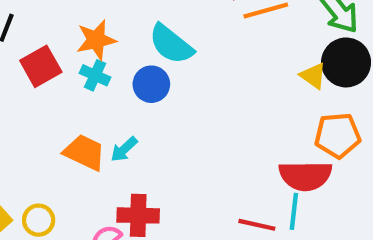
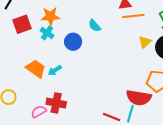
cyan semicircle: (171, 44) -> (95, 26), moved, size x0.6
yellow triangle: (313, 76) -> (145, 42), moved, turned 32

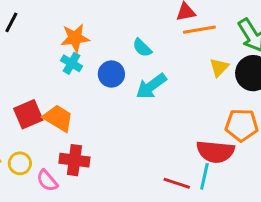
red square: (22, 24) -> (28, 114), moved
cyan arrow: (55, 70) -> (151, 86), moved, size x1.5
red cross: (56, 103) -> (74, 160), moved
pink semicircle: (39, 112) -> (47, 181), moved, turned -98

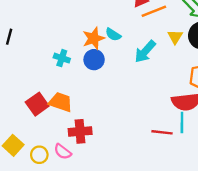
orange star: (75, 38) -> (94, 38), moved
cyan arrow: (151, 86) -> (145, 52), moved
yellow circle: (20, 163) -> (39, 155), moved

